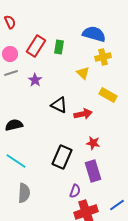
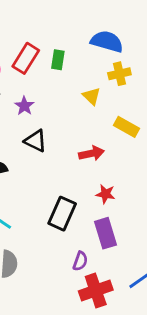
black triangle: (59, 105) -> (36, 141), moved

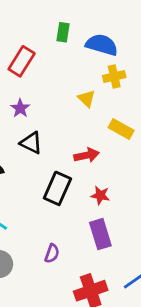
green rectangle: (58, 60) -> (63, 32), moved
black rectangle: (62, 214) -> (57, 188), moved
purple semicircle: (80, 261) -> (52, 253), moved

